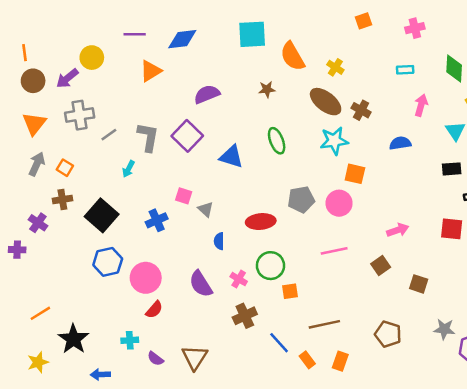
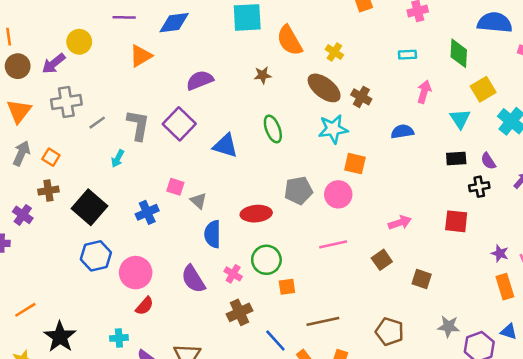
blue semicircle: (219, 241) -> (213, 234), size x1.5

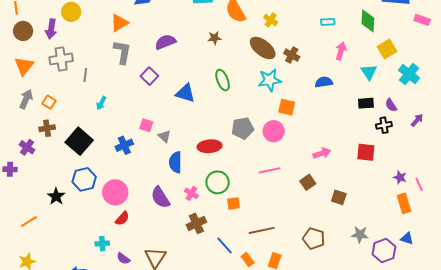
purple arrow: (54, 64) -> (51, 29), turned -42
gray line: (97, 123) -> (85, 75), turned -48
purple square: (179, 124) -> (149, 76), size x0.7
gray L-shape: (138, 125) -> (122, 52), moved
black star: (60, 337) -> (56, 196), moved, size x0.7

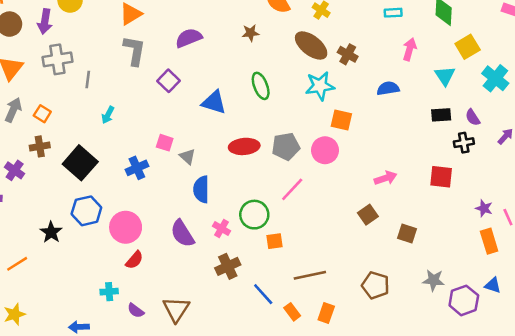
red ellipse: (210, 146) -> (244, 146), moved
pink line: (270, 170) -> (292, 189), moved, turned -35

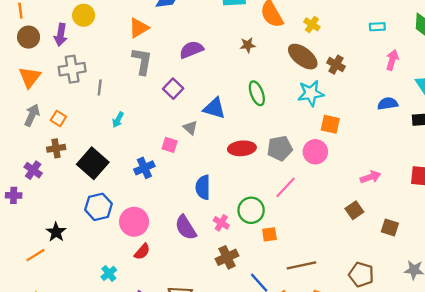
blue semicircle: (388, 88) -> (388, 104), moved
gray triangle: (187, 157) -> (190, 128), moved
black star: (51, 232) -> (56, 232), moved
cyan cross: (109, 292) -> (109, 273), moved, turned -35

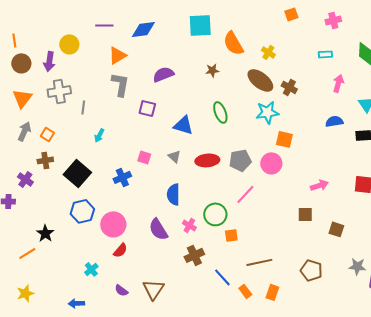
purple square: (173, 89) -> (147, 108), turned -30
gray triangle: (190, 128) -> (174, 156), moved
brown square: (354, 210) -> (305, 214), turned 35

